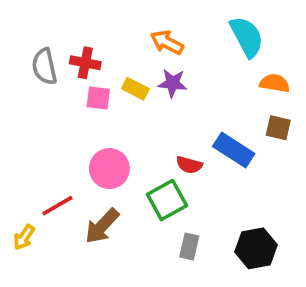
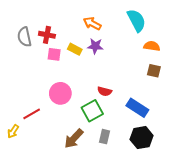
blue rectangle: (234, 150) -> (137, 108), moved
brown arrow: (102, 226) -> (74, 139), moved

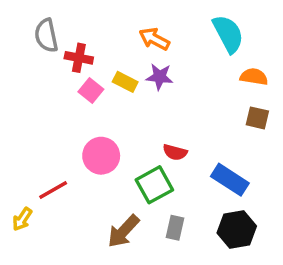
gray semicircle: (24, 37) -> (46, 36), moved
pink square: (54, 54) -> (91, 90), turned 32

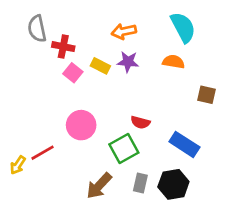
orange arrow: (154, 39) -> (124, 31), turned -40
orange semicircle: (254, 77) -> (173, 62), moved
yellow arrow: (22, 219) -> (18, 165), moved
black hexagon: (237, 229) -> (173, 184), moved

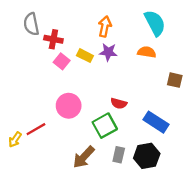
orange arrow: (124, 31) -> (105, 26), turned 114

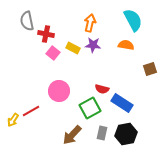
brown square: (175, 80) -> (150, 69), turned -32
blue rectangle: (156, 122) -> (122, 103), moved

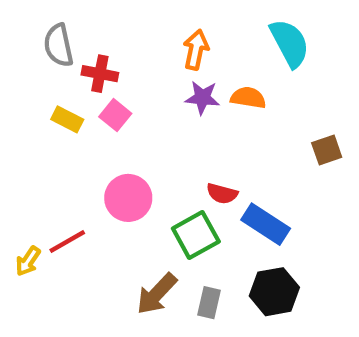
orange semicircle: (126, 45) -> (248, 98), moved
yellow rectangle: (73, 48) -> (67, 119), moved
gray rectangle: (102, 133) -> (209, 303), moved

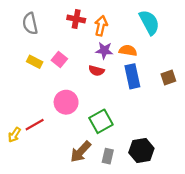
red cross: (100, 74) -> (76, 19), moved
red semicircle: (222, 194) -> (96, 71), moved
blue rectangle: (266, 224) -> (132, 76), moved, turned 45

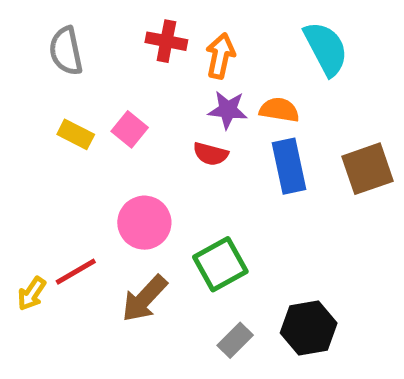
brown square: (168, 77) -> (367, 169), size x1.5
brown arrow: (81, 152) -> (144, 299), moved
gray rectangle: (108, 156) -> (235, 340), turned 32

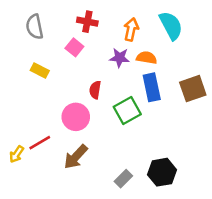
orange arrow: (220, 56) -> (131, 29), moved
pink square: (130, 129) -> (74, 47), moved
red semicircle: (211, 154) -> (95, 90), moved, turned 84
green square: (220, 264) -> (127, 110), moved

